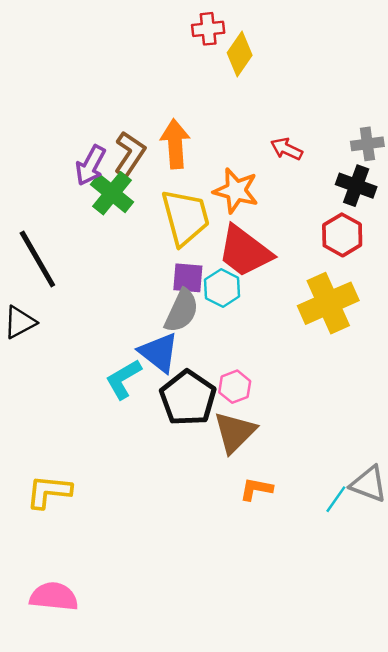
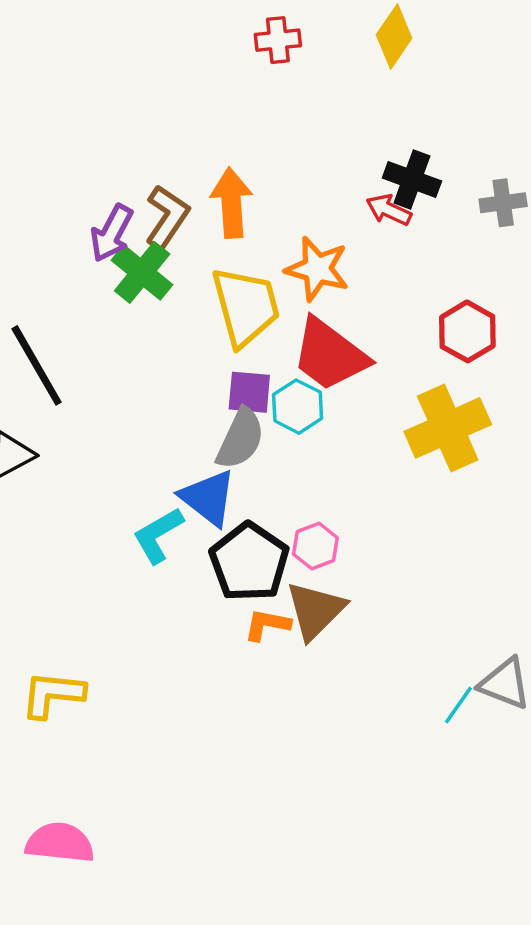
yellow diamond: (240, 54) -> (394, 36), moved
black cross: (356, 186) -> (412, 180), moved
orange L-shape: (256, 489) -> (267, 625), moved

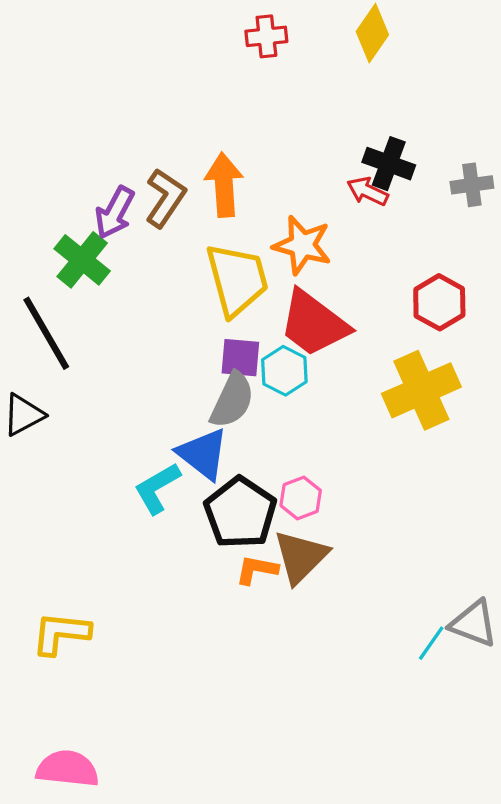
green cross: (142, 272) -> (82, 260), moved

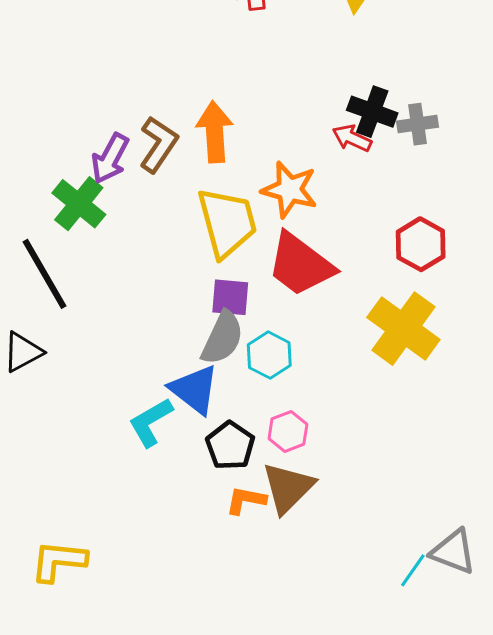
gray cross: (472, 185) -> (417, 124), moved
cyan hexagon: (284, 371) -> (269, 355), moved
yellow cross: (421, 390) -> (403, 329), turned -30
black pentagon: (240, 513) -> (230, 446), size x0.7

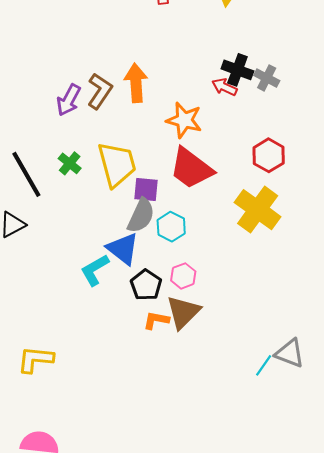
gray cross: (417, 124) -> (267, 78), turned 35
green cross: (79, 204) -> (70, 163), moved, size x0.7
yellow trapezoid: (227, 222) -> (117, 164), moved

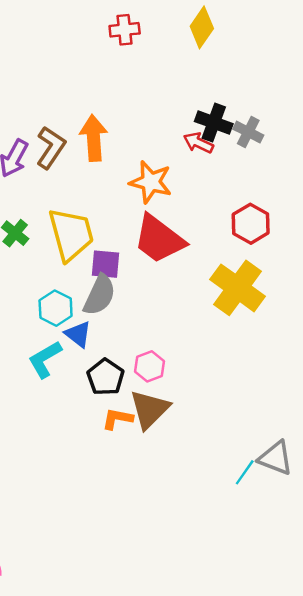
cyan hexagon: (171, 227) -> (56, 308), moved
blue triangle: (123, 249) -> (78, 334), size x0.7

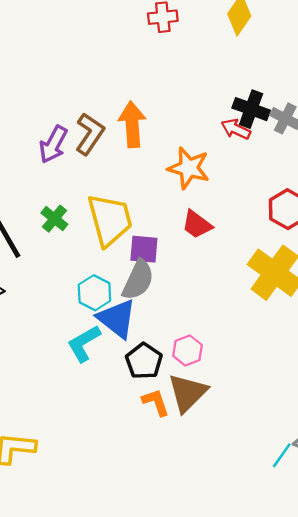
red trapezoid: (159, 239) -> (197, 224), size x0.6
blue triangle: (78, 334) -> (117, 319), size x1.5
orange L-shape: (117, 419) -> (156, 402), turned 60

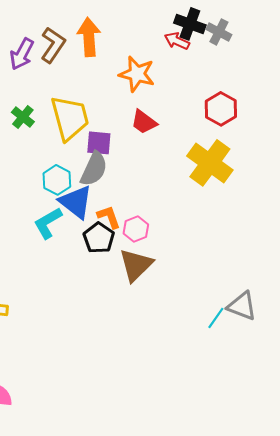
orange L-shape: (156, 402) -> (109, 217), moved

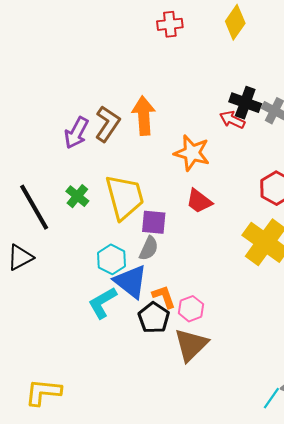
gray semicircle: (94, 169) -> (149, 248), size x0.7

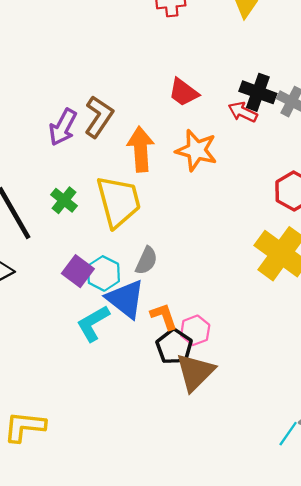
orange arrow: (144, 116) -> (141, 149), moved
red trapezoid: (199, 201) -> (184, 92), moved
purple square: (154, 222) -> (78, 271), moved, turned 32
black pentagon: (154, 318) -> (174, 347), moved

